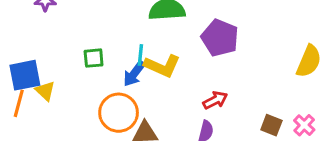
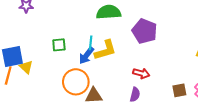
yellow L-shape: (162, 66) -> (105, 50), turned -40
red arrow: (215, 100) -> (141, 73), turned 42
brown square: (271, 125) -> (179, 90), turned -32

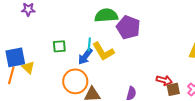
purple pentagon: (144, 31) -> (128, 27), moved
yellow L-shape: (105, 50) -> (103, 51), turned 75
red arrow: (141, 73) -> (164, 80), moved

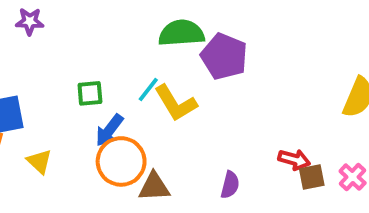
cyan line: (89, 44) -> (148, 89), turned 32
blue arrow: (85, 56) -> (109, 130), moved
yellow triangle: (28, 67) -> (39, 161), moved

